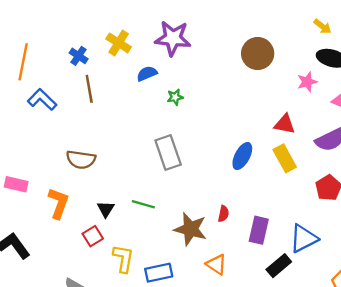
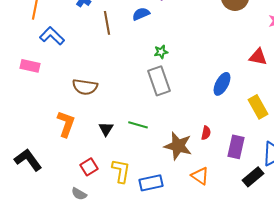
brown line: (89, 89) -> (107, 23), moved
green star: (175, 97) -> (161, 52), moved
yellow rectangle: (285, 158) -> (258, 107), moved
pink rectangle: (16, 184) -> (30, 66), moved
red square: (93, 236) -> (89, 167), moved

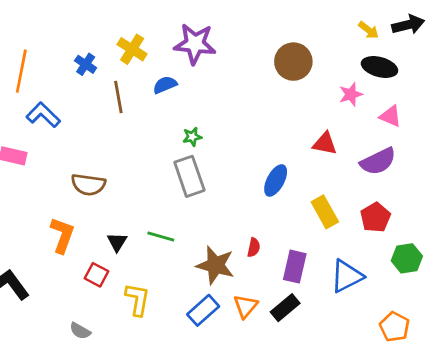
red square: (89, 167) -> (97, 275), moved, turned -30
orange triangle: (200, 176) -> (246, 306), turned 36
black rectangle: (253, 177) -> (285, 308), moved
blue rectangle: (151, 183) -> (203, 310), moved, turned -30

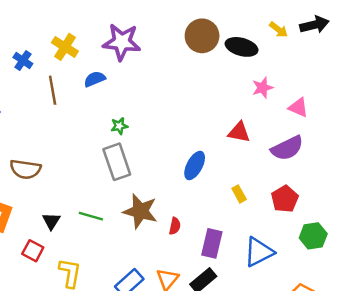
brown circle: (293, 62) -> (202, 36), moved
black ellipse: (379, 67) -> (242, 47), moved
yellow rectangle: (325, 212) -> (239, 194), size x0.6
brown star: (215, 265) -> (140, 211), moved

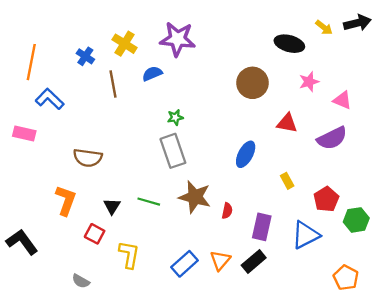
brown circle: (202, 36) -> (252, 83), moved
red pentagon: (285, 199) -> (326, 199), moved

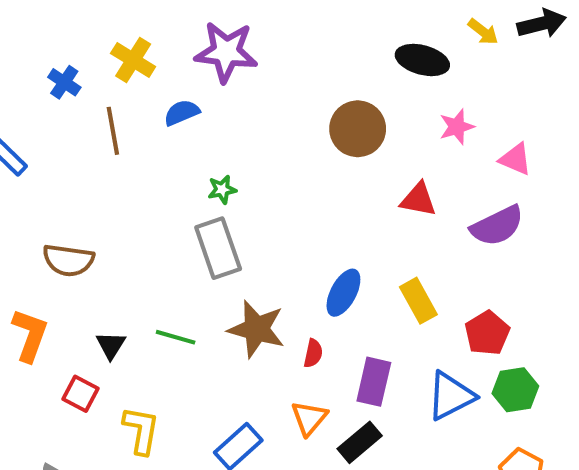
blue ellipse: (246, 154) -> (343, 293), moved
yellow rectangle: (287, 181) -> (418, 301), size x1.5
green hexagon: (356, 220) -> (515, 390), moved
orange triangle: (220, 260) -> (309, 418), moved

